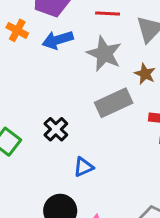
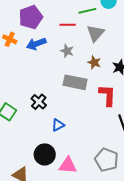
gray star: (104, 54) -> (67, 51), size x0.6
gray rectangle: (114, 103) -> (75, 82), turned 40

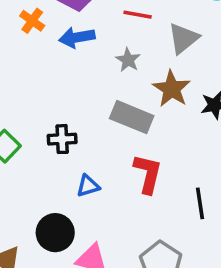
brown star: (94, 62) -> (172, 89), size x1.5
red L-shape: (107, 95) -> (148, 174), moved
black cross: (39, 102) -> (62, 139), turned 35

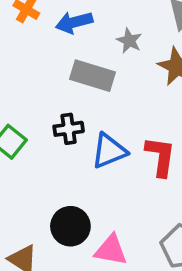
gray rectangle: (132, 117) -> (92, 76), moved
blue triangle: (88, 186) -> (109, 151), moved, size x1.5

